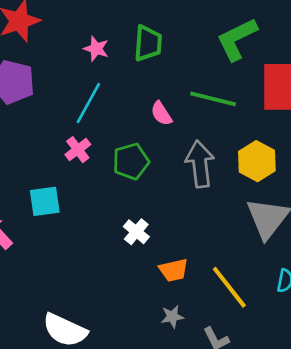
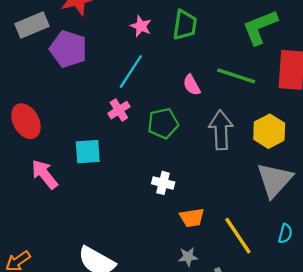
white cross: (136, 232) -> (163, 183), turned -30

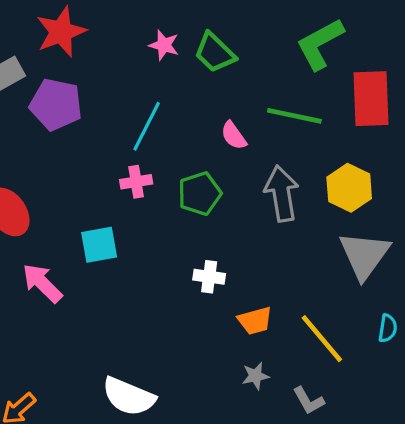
green trapezoid: (185, 25) -> (215, 53), turned 132
pink star: (141, 26) -> (164, 45), moved
pink cross: (119, 110) -> (136, 182), turned 30

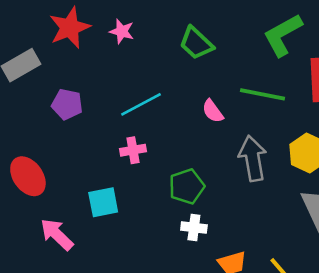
pink star: (164, 45) -> (122, 31), moved
purple pentagon: (56, 104) -> (67, 104), moved, size x0.7
cyan line: (147, 126) -> (141, 104), turned 36
green pentagon: (200, 194) -> (187, 186), moved

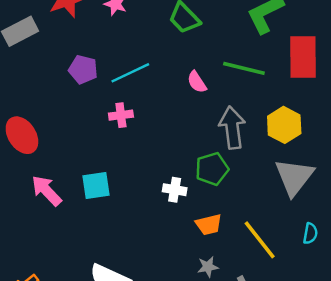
purple pentagon: (67, 104) -> (83, 69), moved
green pentagon: (187, 186) -> (212, 169), moved
cyan square: (103, 202) -> (96, 185), moved

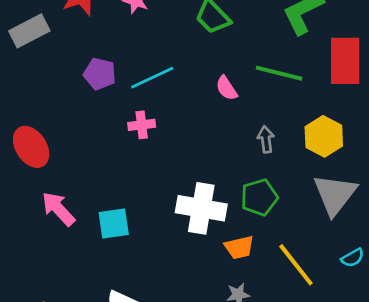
gray arrow: (232, 128) -> (266, 139), size x0.6
green pentagon: (212, 169) -> (259, 197), moved
cyan square: (96, 185) -> (114, 223), moved
white cross: (175, 190) -> (201, 208), size x1.8
cyan semicircle: (310, 233) -> (353, 258), turned 50

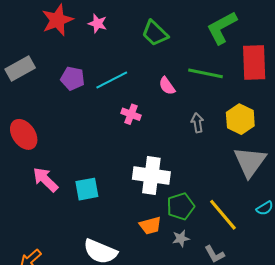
gray rectangle: (29, 31) -> (20, 68), moved
pink cross: (142, 125) -> (131, 114), moved, turned 30
green pentagon: (259, 197) -> (181, 206), moved
orange trapezoid: (239, 247) -> (150, 226), moved

